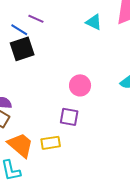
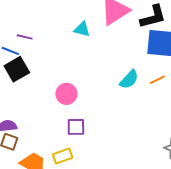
pink circle: (80, 85) -> (66, 94), moved

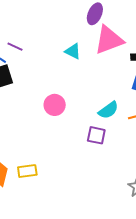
pink circle: (66, 94) -> (55, 105), moved
purple square: (76, 127) -> (96, 135), moved

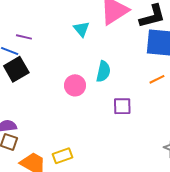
cyan triangle: (73, 51) -> (81, 29), turned 36
cyan semicircle: (108, 110) -> (103, 71), moved, turned -30

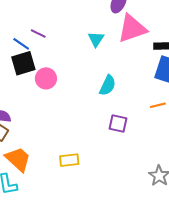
pink circle: (75, 85) -> (46, 78), moved
yellow rectangle: (62, 156) -> (69, 160), moved

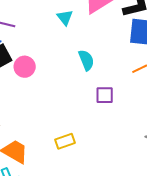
cyan semicircle: (108, 85) -> (86, 60), turned -35

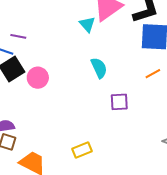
cyan triangle: (65, 17) -> (87, 24), moved

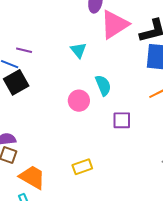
cyan triangle: (87, 24) -> (78, 50), moved
pink circle: (38, 78) -> (79, 101), moved

